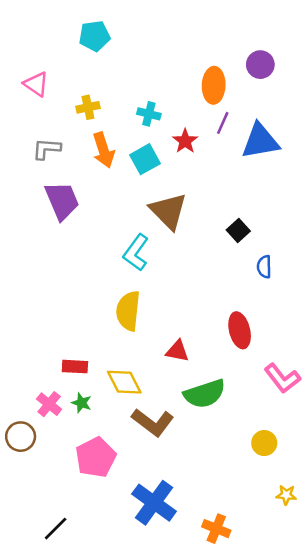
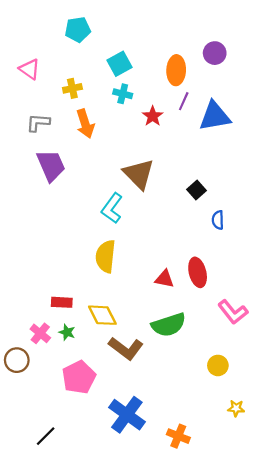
cyan square: (145, 159) -> (119, 64), moved
red triangle: (177, 351) -> (164, 279), moved

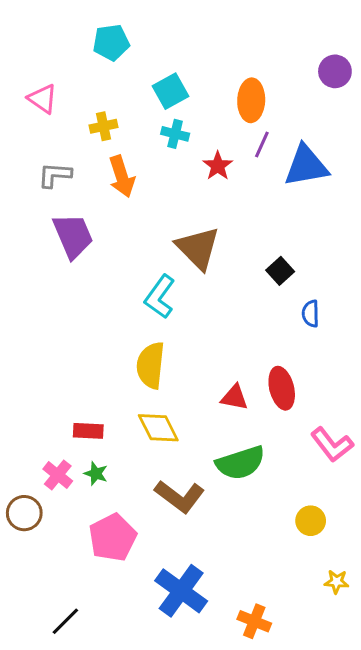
purple circle: (215, 53) -> (335, 71), moved
yellow diamond: (102, 315) -> (158, 428), moved

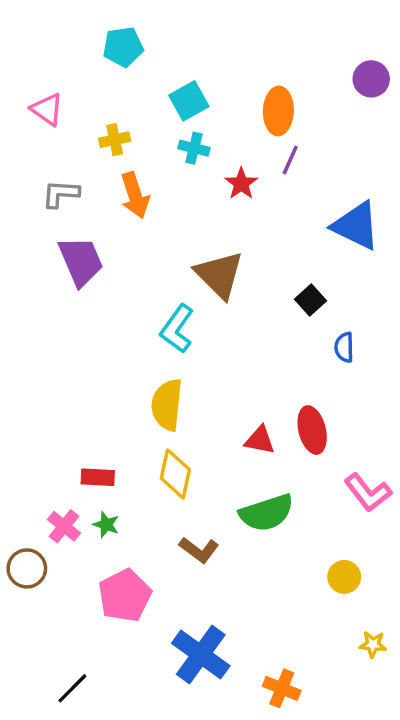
blue triangle: (306, 166) -> (356, 226), moved, turned 36
yellow diamond: (158, 428) -> (175, 474), turned 39
brown L-shape: (180, 496) -> (199, 550), size x0.7

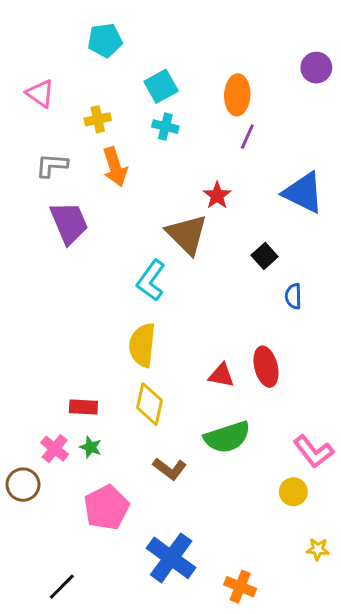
red star: (241, 184) -> (217, 196), moved
pink L-shape: (368, 492) -> (313, 451), moved

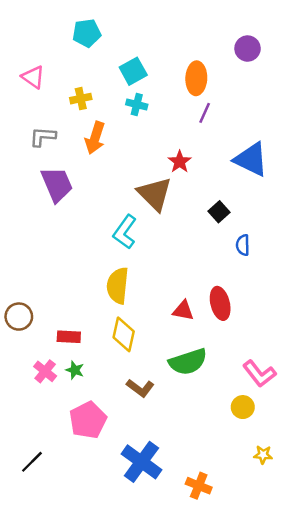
purple circle: (316, 68) -> (248, 49), moved
orange arrow: (115, 167) -> (95, 138), turned 36
brown circle: (23, 485) -> (19, 317), moved
black line: (62, 587) -> (32, 462), moved

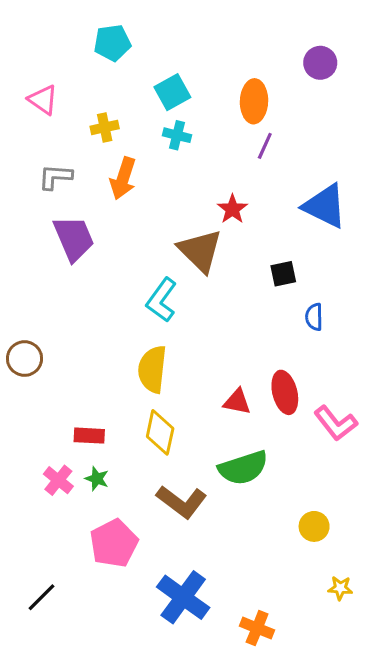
black square: (219, 212) -> (283, 274), turned 30
brown circle: (19, 317) -> (24, 359), moved
pink L-shape: (259, 374) -> (336, 423), moved
brown L-shape: (140, 388) -> (182, 502), size x1.4

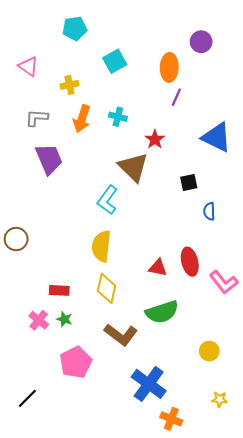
purple circle: (320, 63) -> (201, 42), moved
cyan cross: (177, 135) -> (118, 117), moved
yellow star: (340, 588) -> (220, 399), moved
blue cross: (183, 597) -> (149, 384), moved

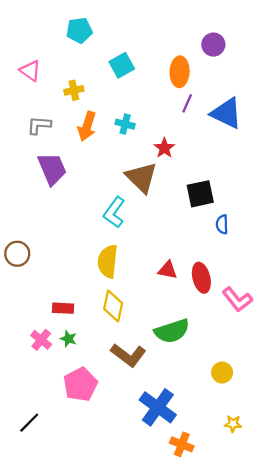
blue triangle: (216, 137) -> (226, 113), moved
black square: (189, 183) -> (200, 194), size x1.5
red triangle: (158, 268) -> (168, 270), moved

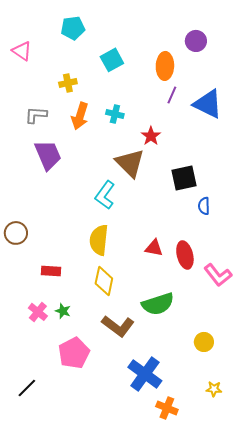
pink triangle: (30, 71) -> (22, 51), moved
red rectangle: (63, 308) -> (51, 271), moved

